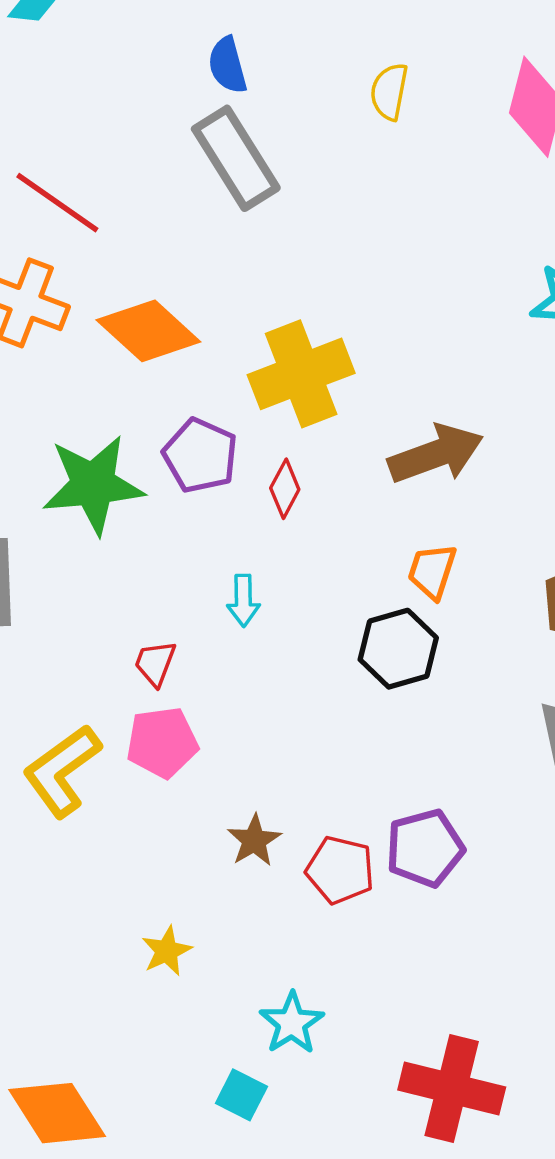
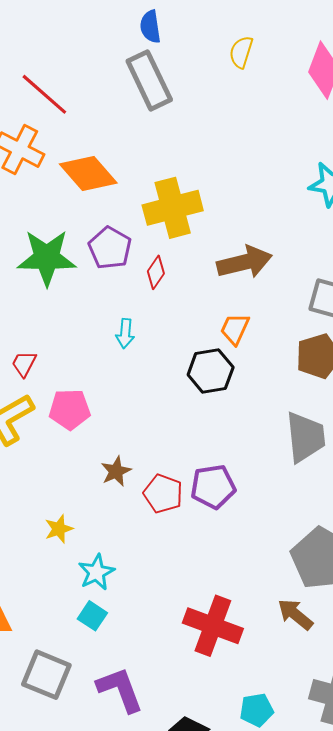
red trapezoid: (155, 663) -> (24, 364), moved
cyan star: (292, 1023) -> (96, 572), moved

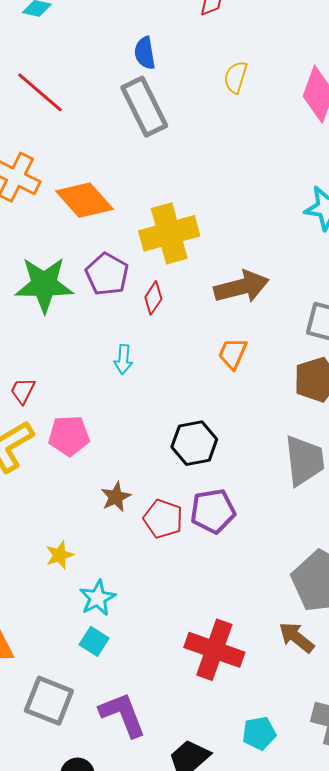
red line: (44, 94) -> (40, 92), moved
black hexagon: (211, 371) -> (194, 443), moved

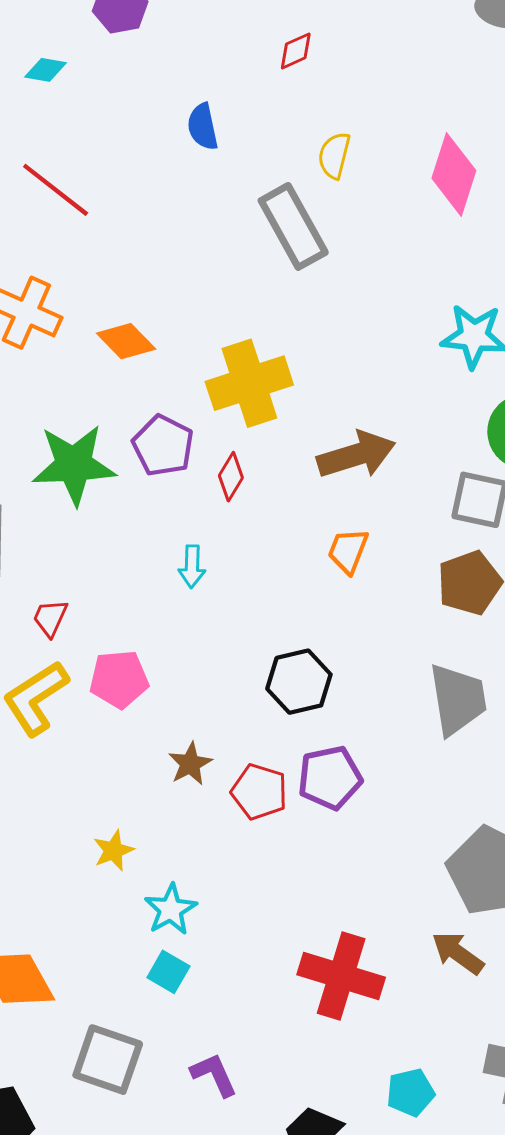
gray rectangle: (144, 107) -> (293, 226), moved
orange diamond: (85, 200) -> (126, 341), size x0.7
purple L-shape: (123, 715) -> (214, 1075), size x0.7

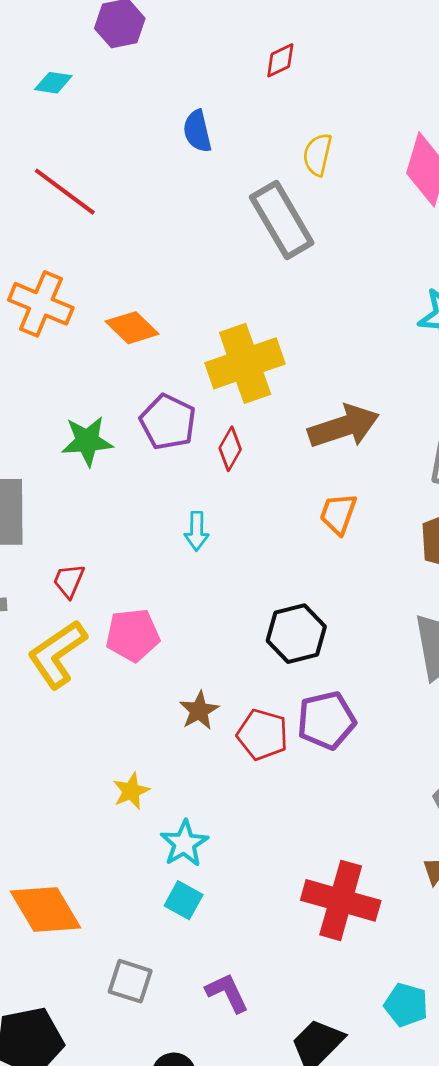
green star: (74, 465) -> (87, 441), size x0.7
gray square: (108, 1060) -> (130, 981), size x0.7
cyan pentagon: (410, 1092) -> (406, 1005), turned 30

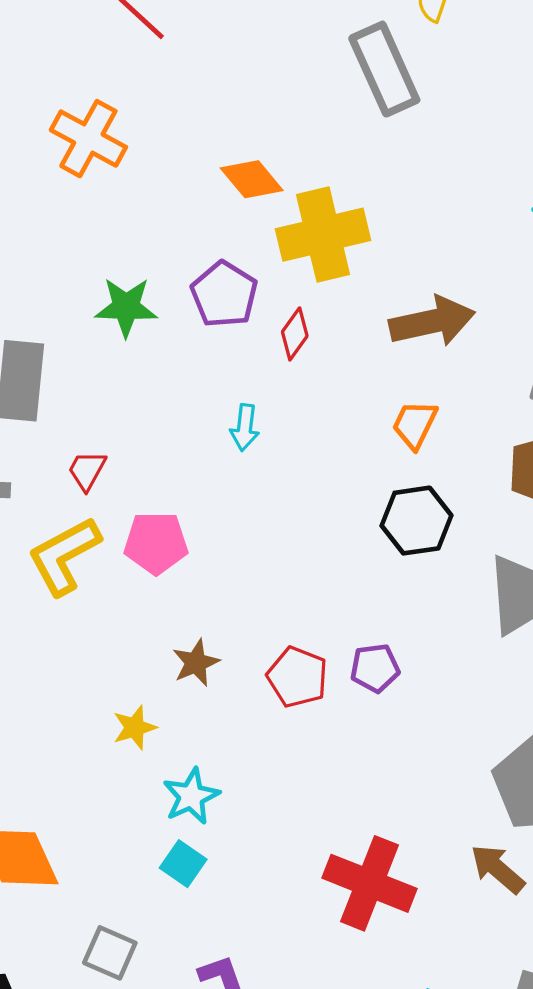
orange diamond: (132, 328) -> (252, 179), moved
black hexagon: (296, 634) -> (416, 521), moved
brown star: (199, 711) -> (196, 663), moved
purple pentagon: (326, 720) -> (375, 668), size x0.7

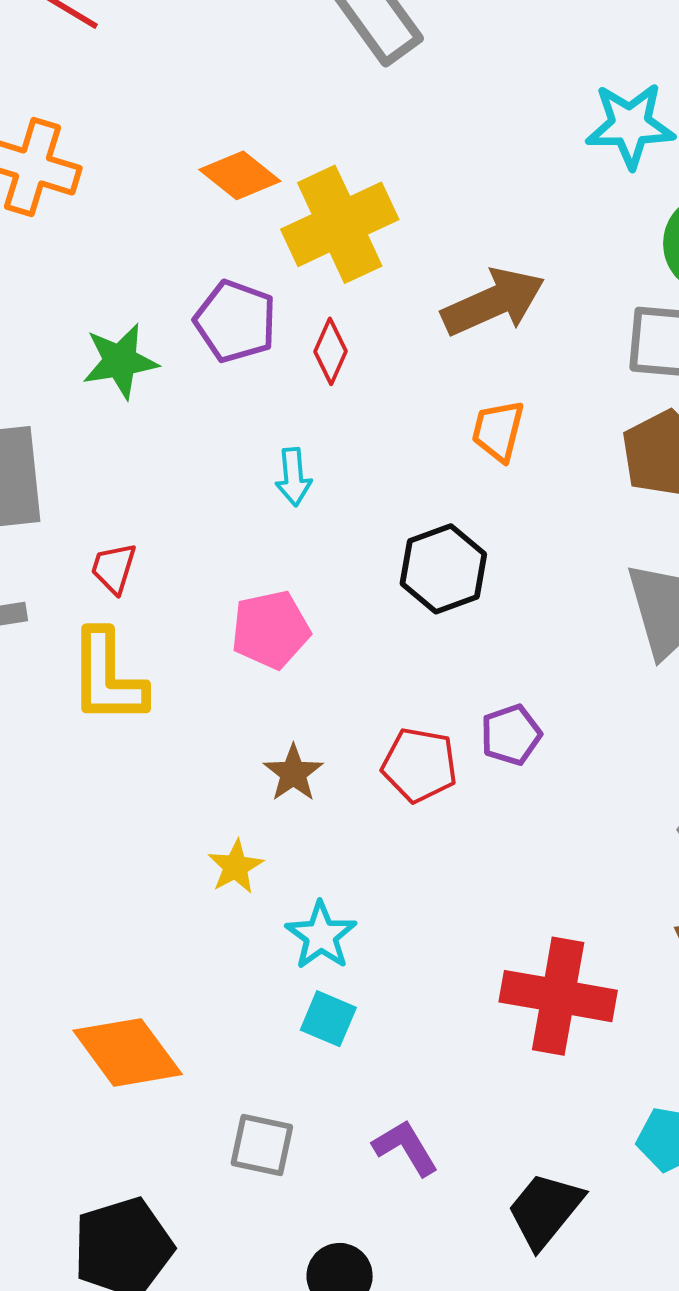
black hexagon: (416, 521) -> (443, 569), moved
pink pentagon: (156, 543) -> (271, 630), moved
yellow L-shape: (64, 556) -> (107, 677), turned -50

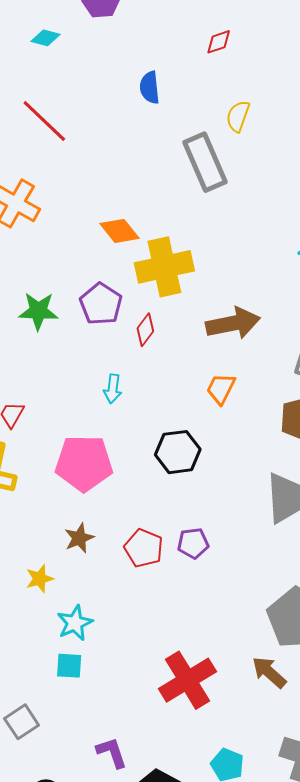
pink pentagon: (271, 630) -> (84, 463), size x1.4
red cross: (558, 996) -> (187, 680), turned 36
cyan square: (328, 1019) -> (69, 666), turned -32
gray square: (262, 1145) -> (22, 722), turned 32
purple L-shape: (406, 1148) -> (112, 753), moved

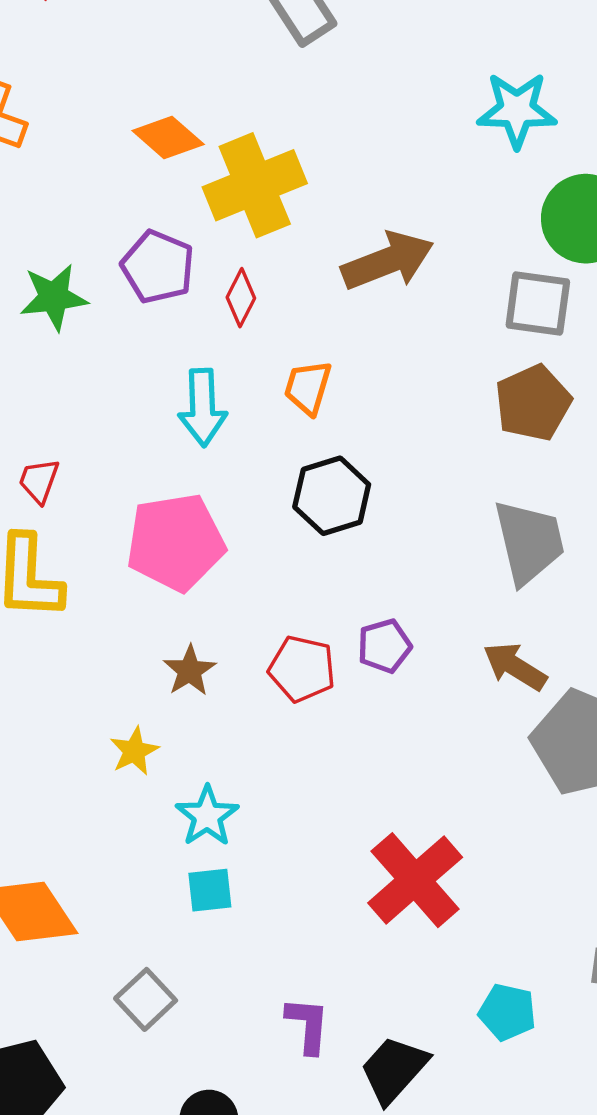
cyan arrow: (113, 389) -> (203, 408), size x1.5
orange trapezoid: (221, 389) -> (308, 387), moved
brown arrow: (269, 672) -> (515, 666), moved
purple L-shape: (112, 753) -> (308, 1025), turned 33

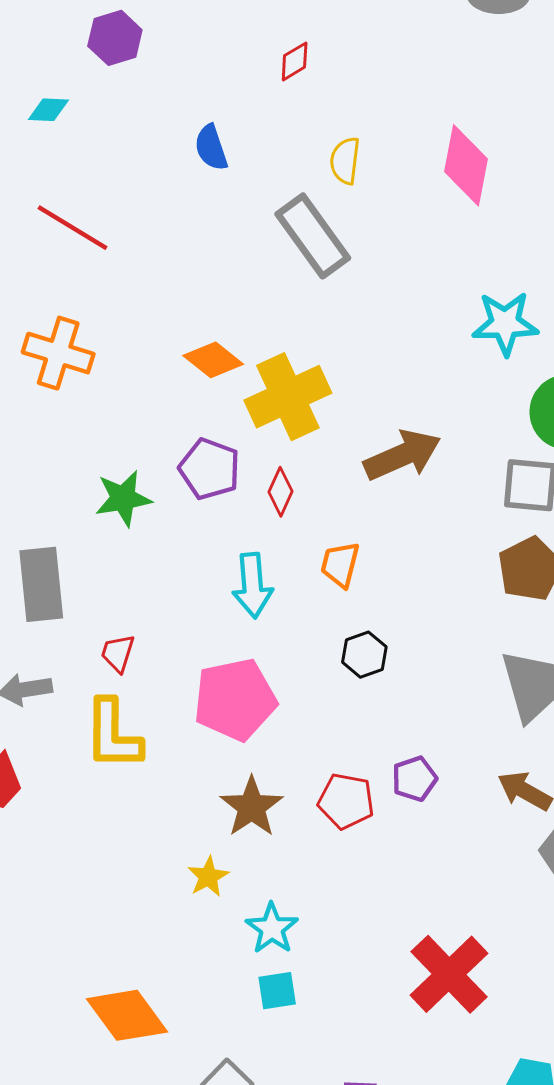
black hexagon: (332, 496) -> (364, 655), size x0.7
brown star: (190, 671) -> (252, 807), size x1.4

